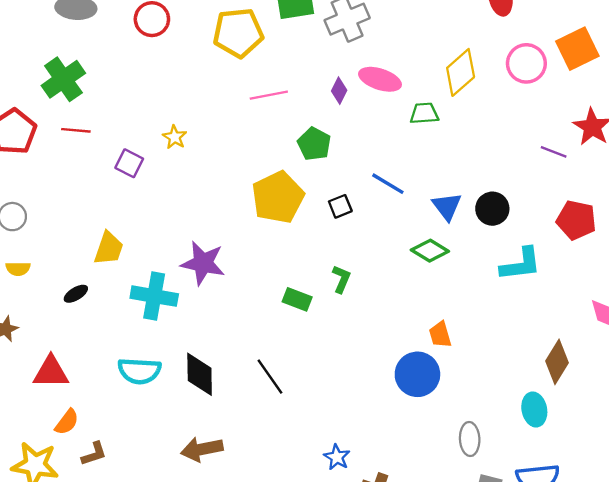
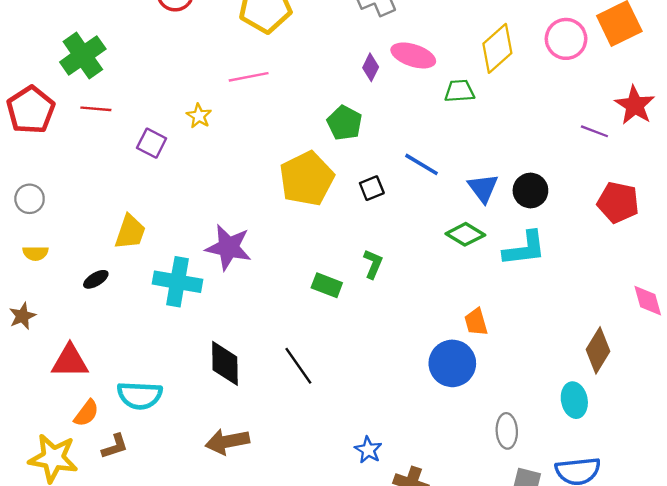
pink line: (269, 95) -> (249, 77), moved
cyan L-shape: (521, 264) -> (525, 249), moved
cyan semicircle: (139, 371) -> (140, 395), moved

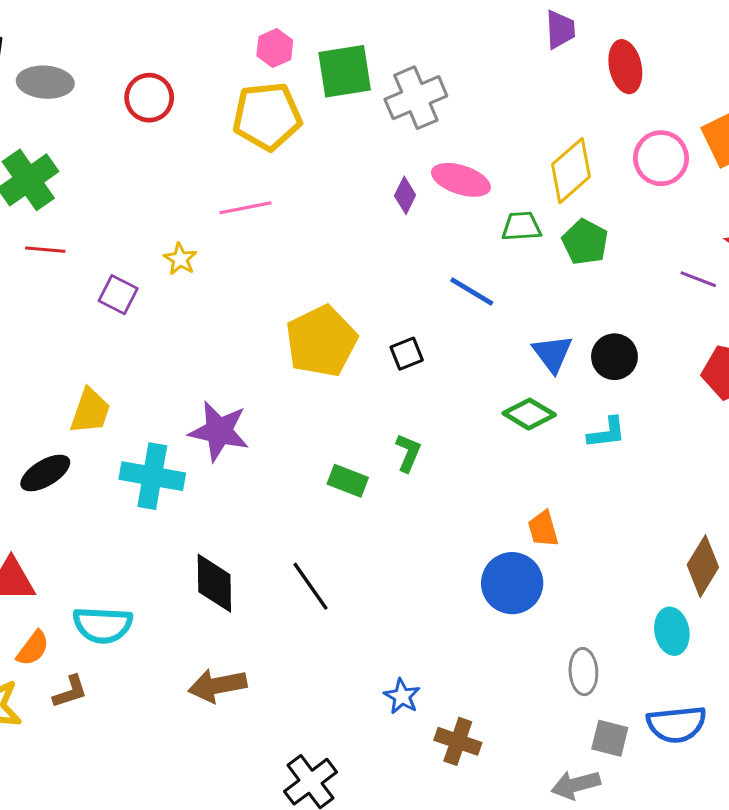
green pentagon: (345, 123) -> (585, 242), moved
blue line: (422, 164) -> (472, 292), moved
cyan L-shape: (525, 249) -> (607, 433), size x0.7
black ellipse: (96, 279) -> (45, 473), size x1.5

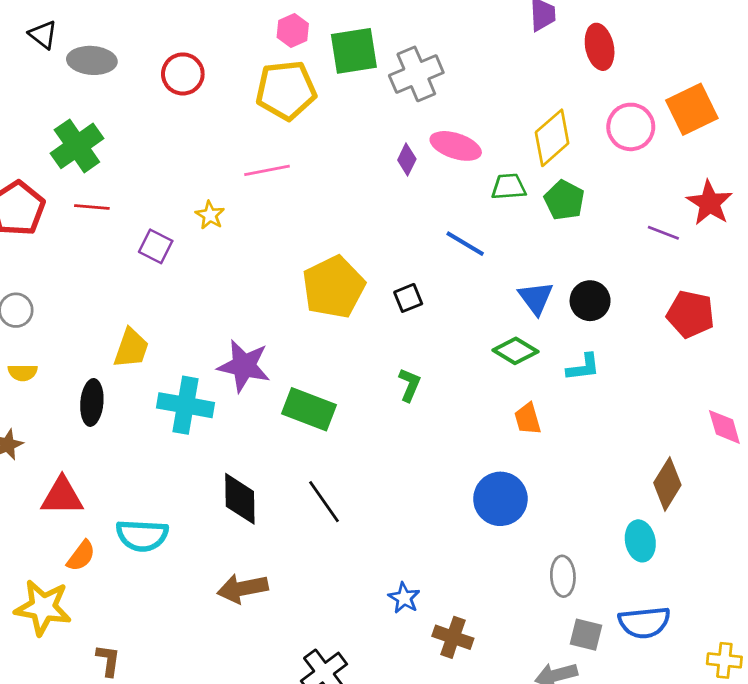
black ellipse: (45, 473) -> (92, 402), turned -54
green rectangle: (348, 481) -> (309, 409), moved, size x1.5
orange trapezoid: (543, 529) -> (528, 419), moved
brown L-shape: (70, 692) -> (108, 660), moved, turned -64

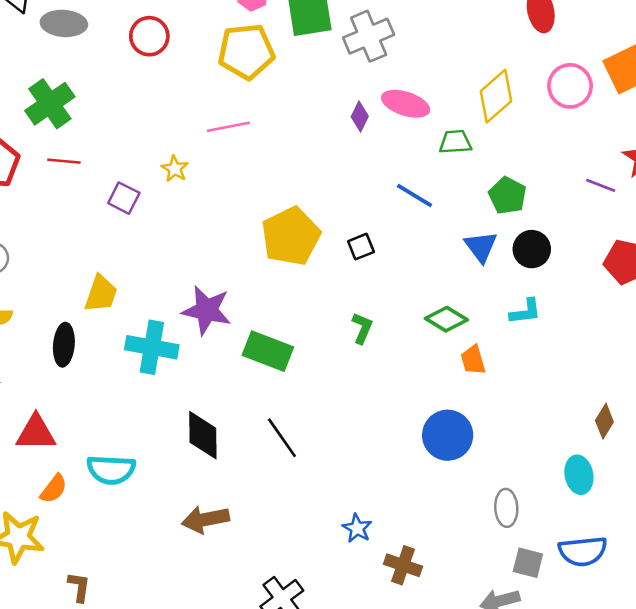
green pentagon: (564, 200) -> (508, 196), moved
green diamond: (515, 351) -> (446, 319), moved
brown diamond: (667, 484) -> (604, 421), size x0.7

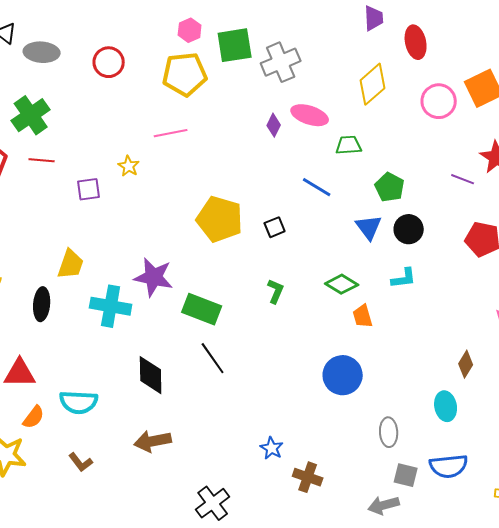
yellow diamond: (496, 96) -> (373, 84), moved
purple square: (124, 198) -> (89, 189), turned -35
yellow pentagon: (291, 236) -> (220, 219), turned -30
black line: (282, 438) -> (213, 358), moved
brown L-shape: (79, 587) -> (81, 462), moved, turned 135

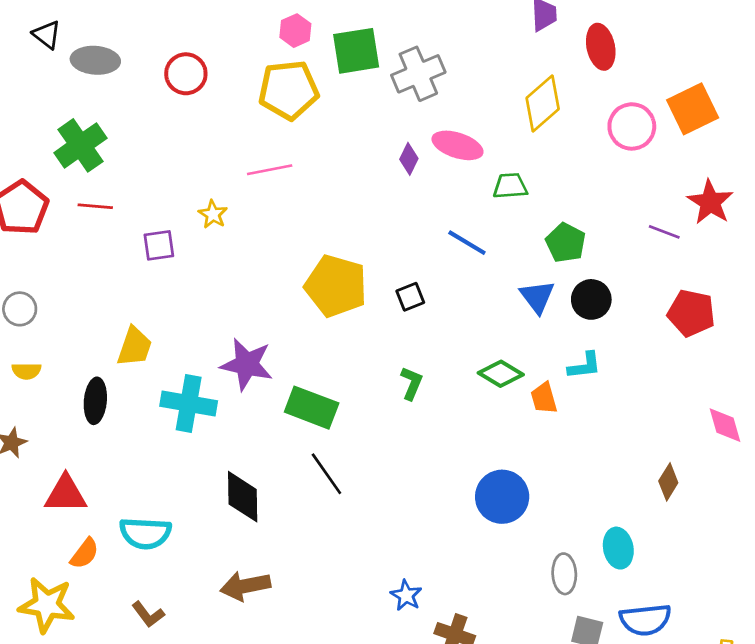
orange trapezoid: (363, 316) -> (544, 398), moved
cyan ellipse: (446, 406) -> (618, 548), moved

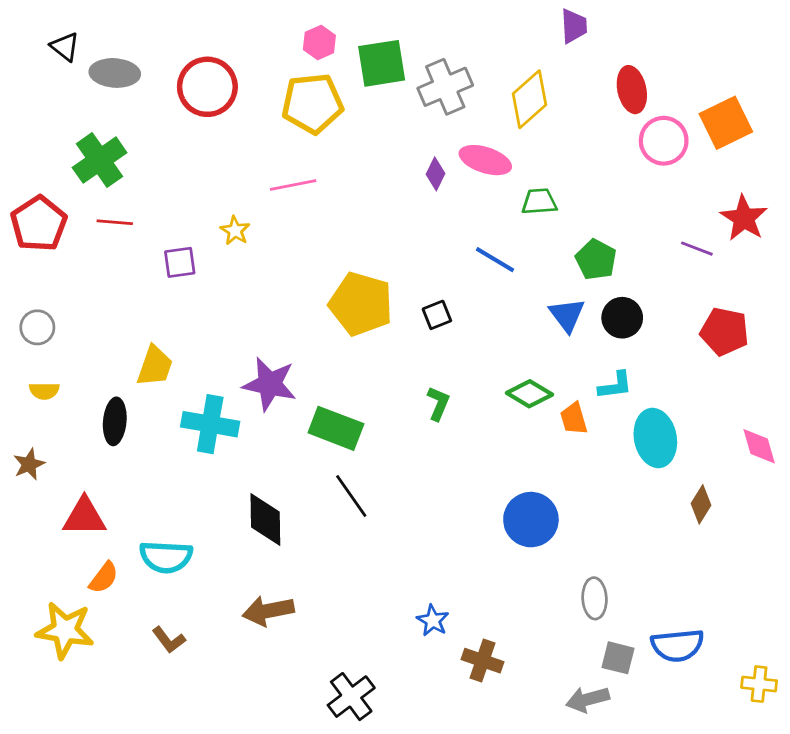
red ellipse: (601, 47) -> (632, 90), moved
red circle: (186, 74) -> (207, 87), size x1.4
yellow diamond: (543, 104) -> (530, 99), moved
cyan ellipse: (618, 548) -> (655, 438), moved, size x1.4

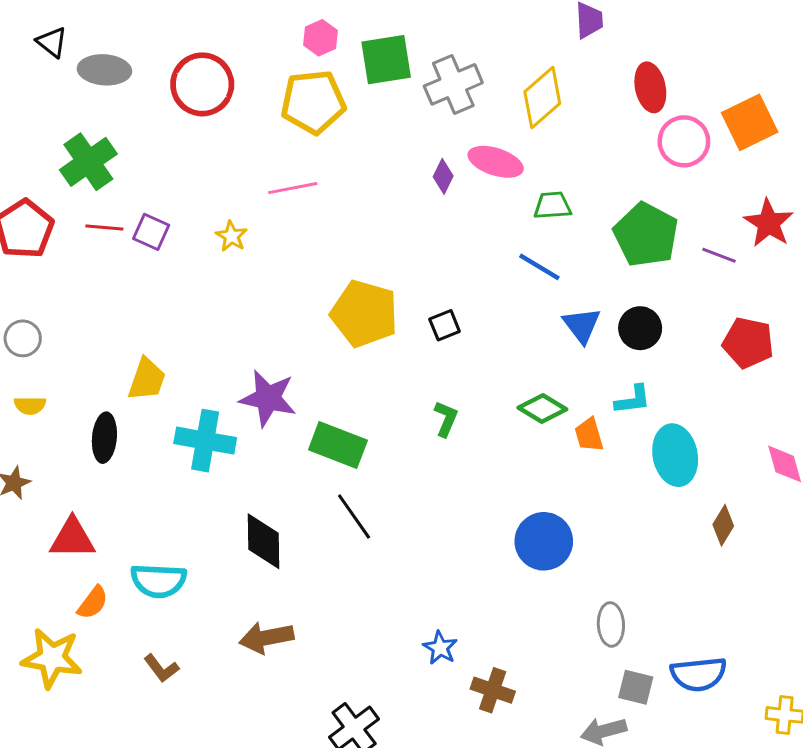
blue line: (495, 260) -> (539, 267), moved
green pentagon: (596, 260) -> (646, 235), moved, size x1.5
purple square: (180, 262) -> (151, 232), moved, turned 32

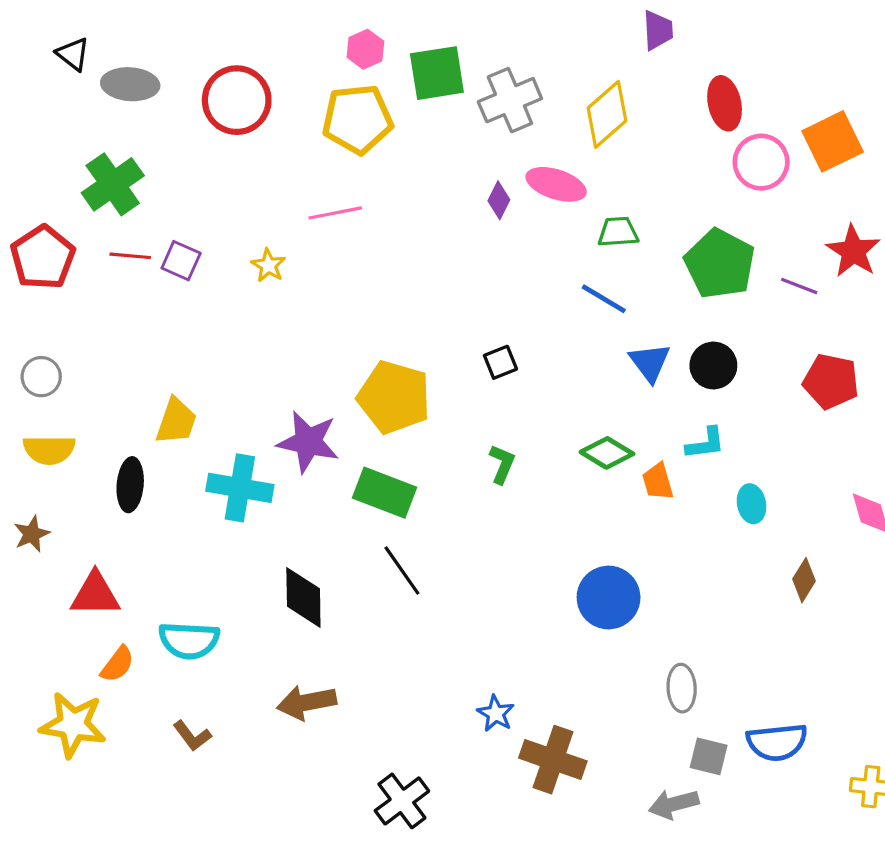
yellow pentagon: (364, 314) -> (394, 397), moved
yellow semicircle: (30, 406) -> (49, 450), size x1.5
cyan ellipse: (675, 455) -> (752, 504), size x0.6
brown cross: (493, 690) -> (553, 760), size x1.4

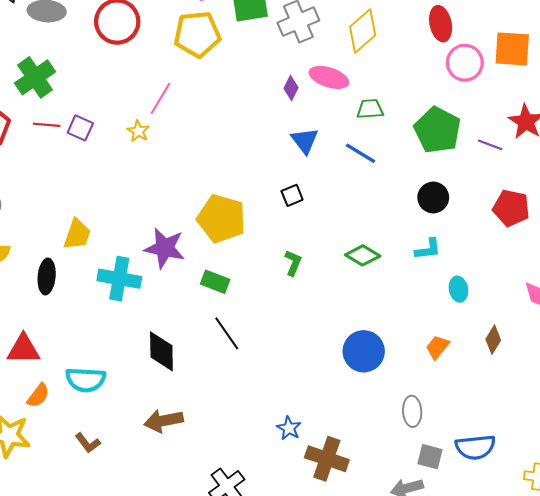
orange square: (833, 141) -> (512, 49), turned 30
pink line: (335, 213) -> (160, 98), moved, turned -48
blue triangle: (650, 362) -> (305, 141), moved
orange trapezoid: (658, 482) -> (437, 347), moved, turned 55
green rectangle: (384, 493) -> (215, 282), size x0.7

